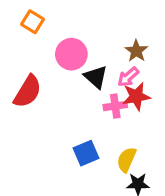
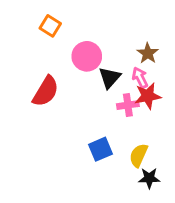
black triangle: (96, 77) -> (110, 78), turned 30
pink arrow: (128, 77) -> (140, 78), turned 105

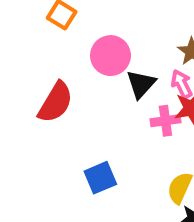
blue square: (100, 149) -> (100, 178), moved

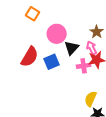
blue square: (100, 178) -> (52, 62), moved

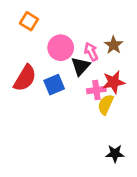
pink arrow: (92, 48) -> (91, 52), moved
yellow semicircle: (91, 99) -> (106, 105), moved

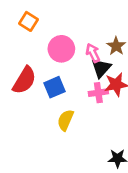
black triangle: (81, 66) -> (101, 68), moved
yellow semicircle: (106, 105) -> (65, 120), moved

